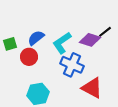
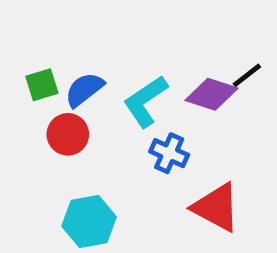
green square: (10, 44) -> (42, 85), moved
blue cross: (72, 65) -> (169, 153), size x0.7

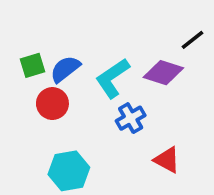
black line: (247, 75) -> (192, 40), moved
blue cross: (169, 153) -> (131, 118), turned 36
red triangle: (216, 207) -> (167, 160), size x0.7

